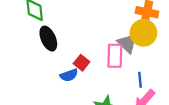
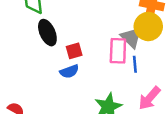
red square: (82, 63) -> (74, 51), moved, turned 35
blue line: (140, 80) -> (135, 64), moved

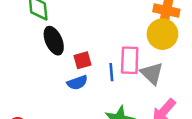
gray triangle: (131, 37) -> (152, 73), moved
blue line: (135, 64) -> (111, 72), moved

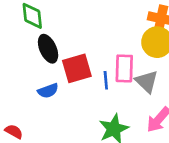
red square: (83, 60) -> (77, 68), size x1.6
blue semicircle: (77, 83) -> (48, 91), moved

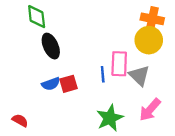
red square: (77, 68) -> (68, 84), moved, size x0.7

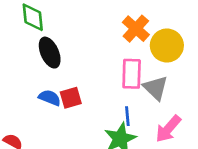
orange cross: (152, 19) -> (136, 29), moved, turned 30
blue line: (103, 74) -> (127, 116), moved
blue semicircle: (51, 84) -> (50, 98), turned -138

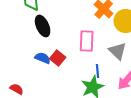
pink rectangle: (132, 74) -> (87, 41), moved
red square: (71, 98) -> (58, 58), turned -35

